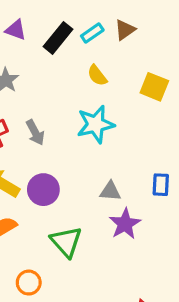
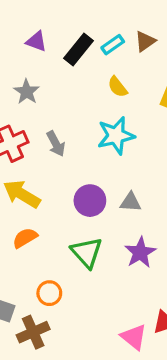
purple circle: (43, 190) -> (90, 201), moved
purple star: (125, 224) -> (140, 253), moved

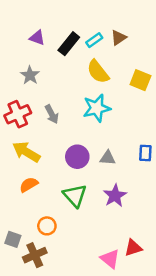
yellow semicircle: (118, 87) -> (98, 72), size x1.5

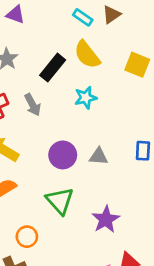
cyan rectangle: (94, 40) -> (83, 17), turned 70
black rectangle: (69, 44) -> (53, 68), moved
cyan star: (97, 108) -> (86, 98), size x0.7
purple star: (115, 196) -> (106, 219), moved

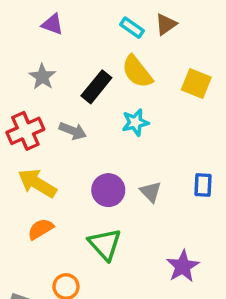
gray arrow: (33, 105) -> (73, 131), turned -40
gray triangle: (99, 156) -> (151, 192), turned 42
purple star: (106, 219) -> (183, 266), moved

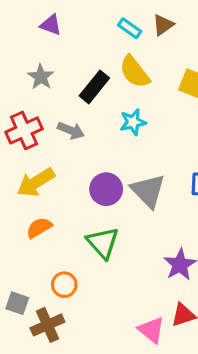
yellow arrow: (37, 183) -> (36, 182), turned -63
gray triangle: (151, 192) -> (148, 191), size x1.6

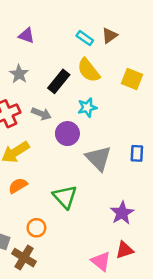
purple circle: (106, 189) -> (67, 134), moved
brown cross: (47, 325) -> (24, 258), turned -35

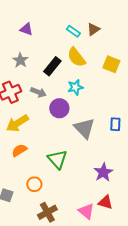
red triangle: (124, 250) -> (105, 202), turned 35
brown cross: (24, 258) -> (47, 212), moved, turned 30

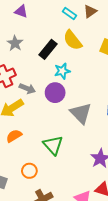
cyan star: (75, 87) -> (62, 71), moved
gray arrow: (38, 92) -> (27, 89), moved

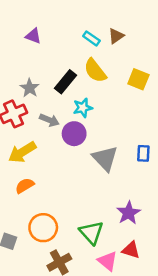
gray star: (15, 43) -> (30, 88), moved
gray arrow: (27, 89) -> (49, 120), moved
green triangle: (53, 145) -> (91, 233), moved
orange circle: (29, 171) -> (43, 228), size x1.5

